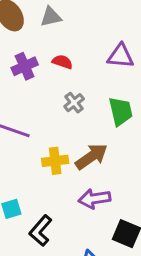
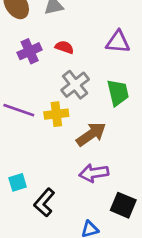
gray cross: (74, 103) -> (75, 85), size x1.5
yellow cross: (55, 161) -> (56, 114), moved

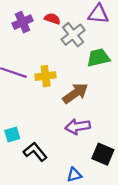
gray cross: (75, 85) -> (73, 35), moved
green trapezoid: (118, 93) -> (98, 58), turned -90
black L-shape: (44, 202) -> (35, 152), turned 100

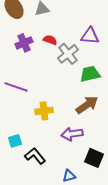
yellow cross: (46, 76) -> (44, 111), moved
brown arrow: (75, 93) -> (87, 105), moved

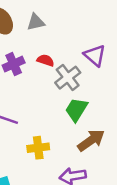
purple triangle: (90, 36) -> (95, 55), turned 36
green trapezoid: (90, 74) -> (76, 110), moved, turned -45

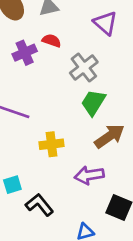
purple triangle: (95, 55) -> (105, 23), moved
red semicircle: (46, 60) -> (52, 41), moved

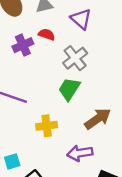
purple triangle: (105, 23) -> (81, 19), moved
green trapezoid: (93, 102) -> (69, 89), moved

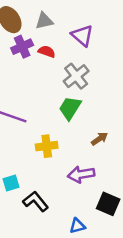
purple cross: (23, 45) -> (22, 47), moved
brown arrow: (98, 119) -> (99, 139), size x0.6

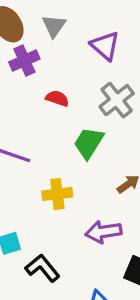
gray triangle: (44, 21) -> (54, 26), turned -42
red semicircle: (47, 52) -> (57, 98), moved
gray cross: (76, 76) -> (117, 100), moved

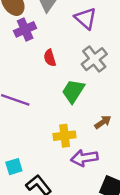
red semicircle: (57, 98) -> (50, 58), turned -126
yellow cross: (57, 194) -> (65, 136), moved

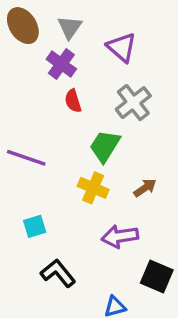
purple cross: (25, 29) -> (61, 64), moved, turned -30
yellow cross: (65, 136) -> (93, 188), moved, turned 30
cyan square: (14, 167) -> (35, 226), moved

